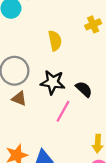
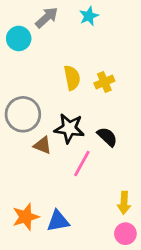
yellow cross: (93, 24) -> (104, 82), moved
brown triangle: (19, 98) -> (43, 145), moved

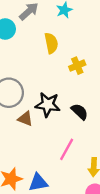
yellow semicircle: (72, 78) -> (51, 43), moved
pink line: (82, 163) -> (67, 149), moved

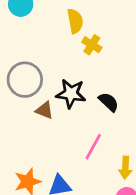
yellow cross: (77, 66) -> (92, 45), moved, turned -35

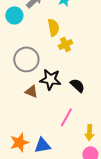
yellow cross: (92, 45) -> (65, 44), turned 32
gray circle: (25, 80) -> (26, 59), moved

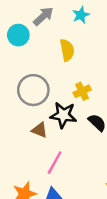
yellow cross: (65, 44) -> (82, 91), moved
pink line: (66, 117) -> (55, 163), moved

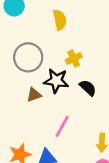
brown triangle: (40, 130) -> (34, 95), turned -42
pink line: (55, 163) -> (62, 126), moved

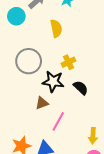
brown triangle: (34, 95) -> (42, 103), moved

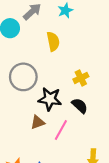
yellow cross: (68, 62) -> (81, 78), moved
pink line: (58, 121) -> (61, 130), moved

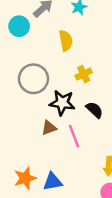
yellow cross: (81, 78) -> (84, 74), moved
pink line: (61, 130) -> (74, 136), turned -50

